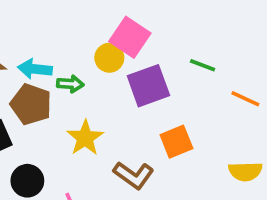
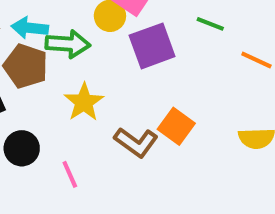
green arrow: (70, 84) -> (68, 44), size x1.5
orange square: (176, 142) -> (176, 126), moved, turned -32

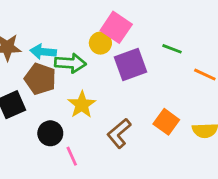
orange square: (176, 126) -> (166, 122), moved
brown L-shape: (136, 142) -> (119, 133), turned 104
black circle: (22, 148) -> (50, 133), moved

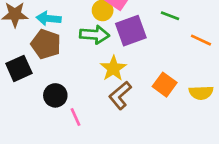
green arrow: (70, 63) -> (94, 35), moved
yellow star: (82, 105) -> (113, 68), moved

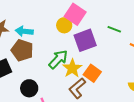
green arrow: (94, 35) -> (58, 59), moved, turned -50
orange square: (165, 85) -> (92, 73), moved

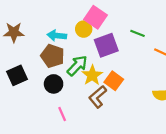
cyan arrow: (24, 31) -> (57, 36), moved
brown pentagon: (22, 50) -> (52, 56), moved
black circle: (29, 88) -> (54, 84), moved

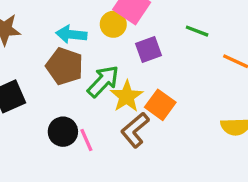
purple square: (106, 45) -> (148, 49), size x0.7
black circle: (54, 84) -> (63, 132), moved
pink line: (62, 114) -> (86, 140), moved

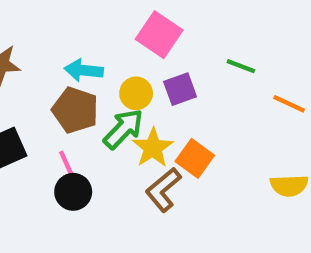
yellow circle: (113, 24) -> (136, 93), moved
pink line: (86, 140) -> (67, 165), moved

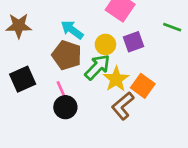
cyan arrow: (84, 70) -> (72, 30), turned 30

